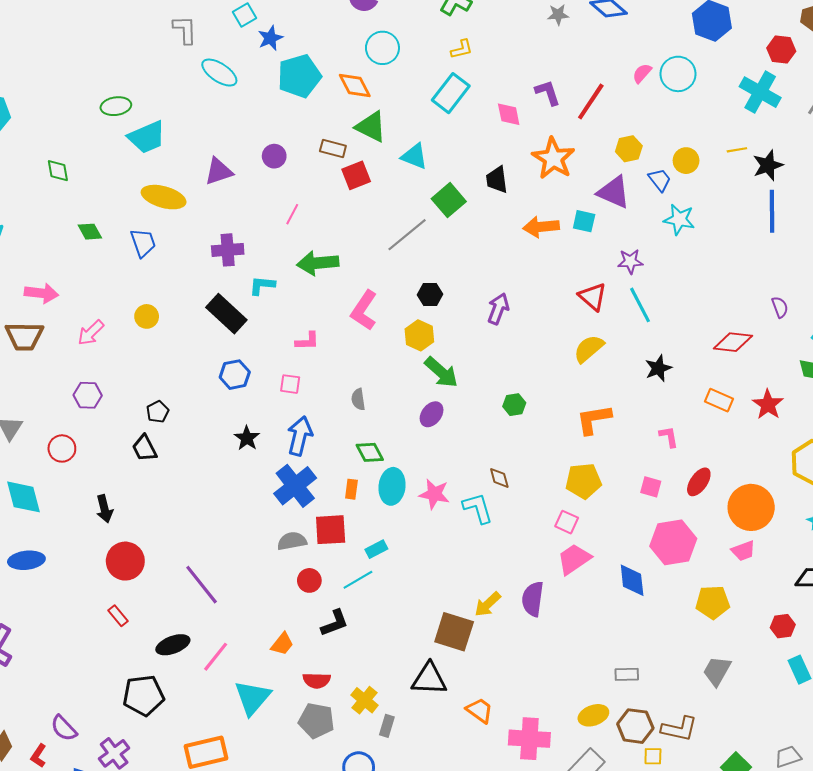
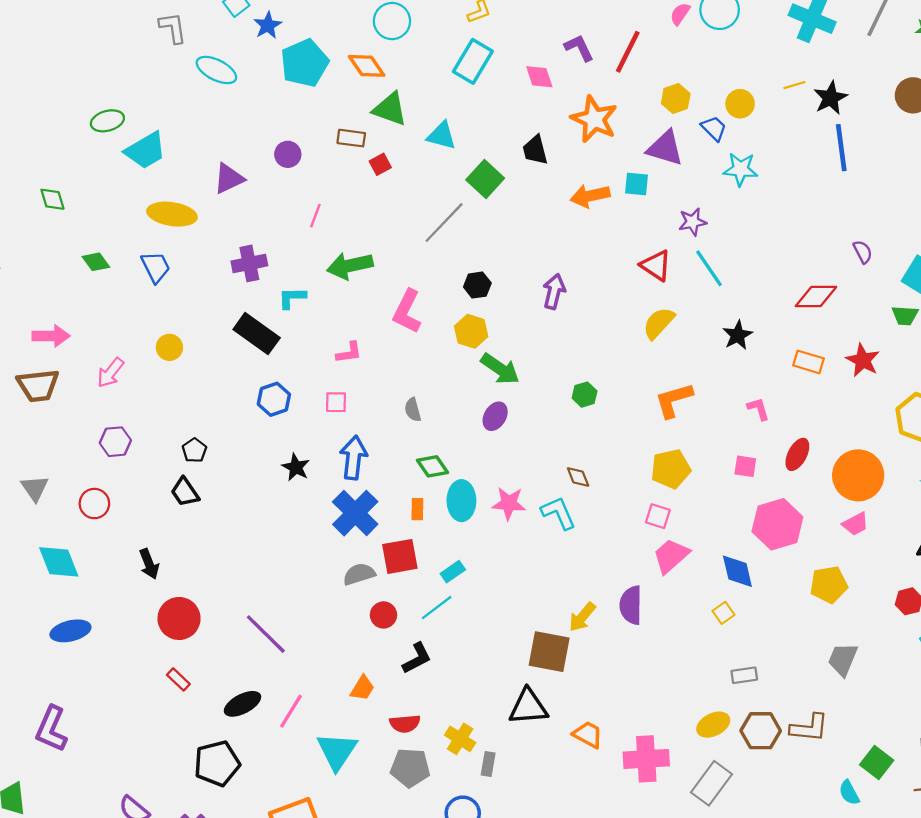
red square: (356, 175) -> (380, 164), size x0.7
yellow square: (653, 756) -> (723, 613), moved, turned -30

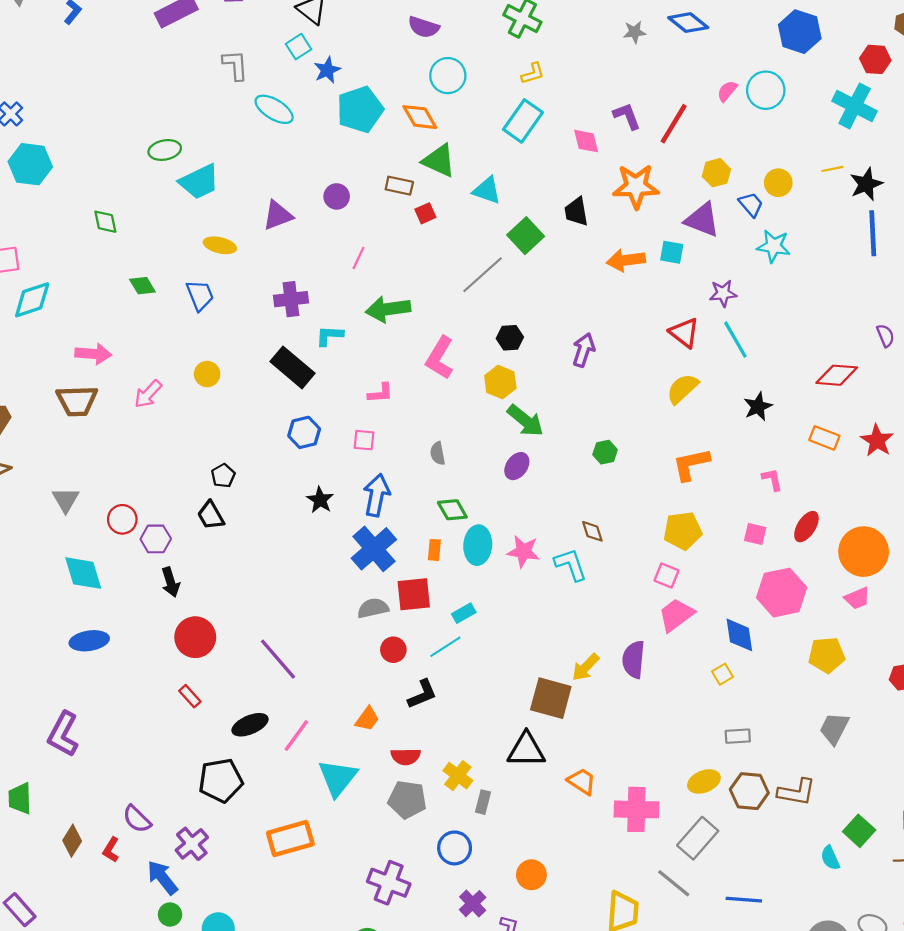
orange star: (594, 119) -> (636, 186), turned -30
yellow ellipse: (172, 214) -> (220, 245), size x0.7
purple hexagon: (115, 442) -> (156, 539), moved

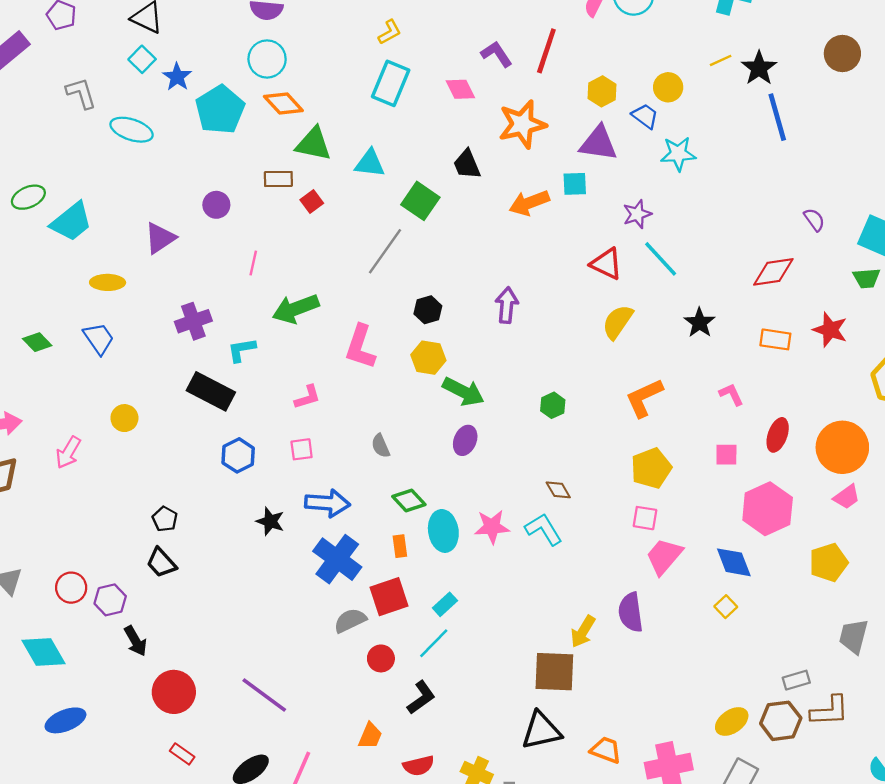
cyan circle: (448, 76) -> (267, 59), moved
blue arrow: (377, 495) -> (327, 503), turned 96
gray rectangle: (738, 736) -> (796, 680), moved

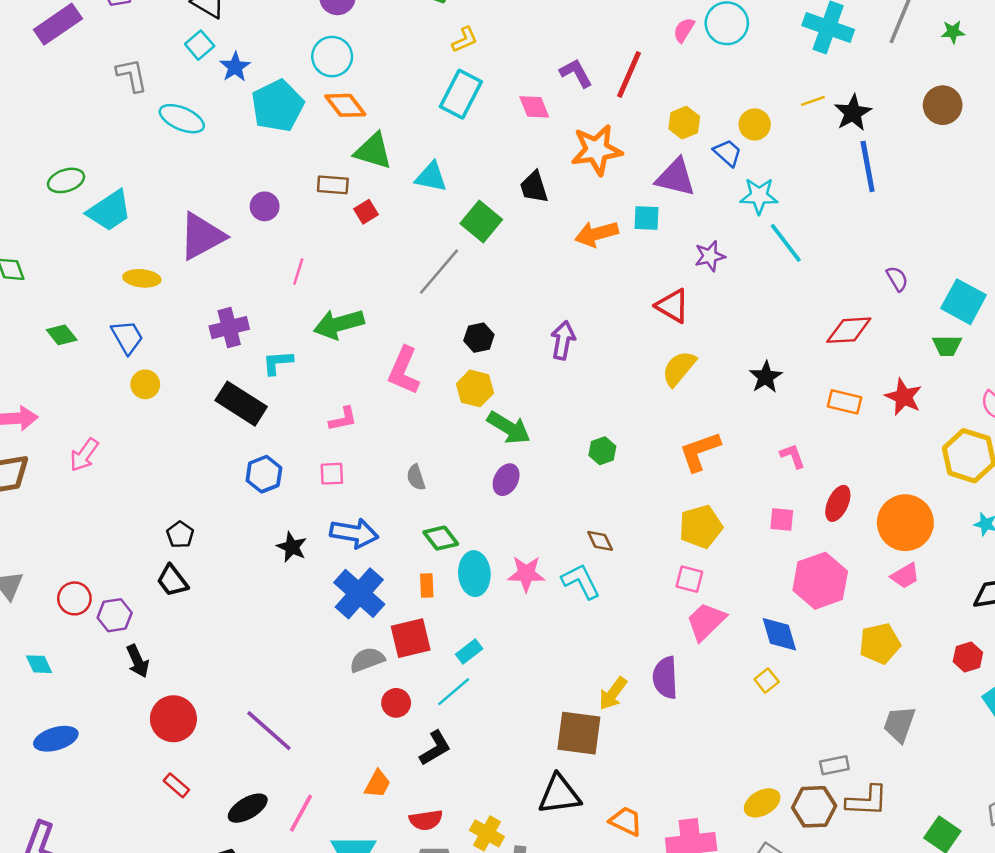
purple triangle: (160, 238) -> (202, 236), size x1.4
cyan line: (661, 259) -> (786, 243), moved
yellow circle: (124, 418) -> (145, 384), moved
cyan diamond: (43, 652) -> (39, 664), size x0.6

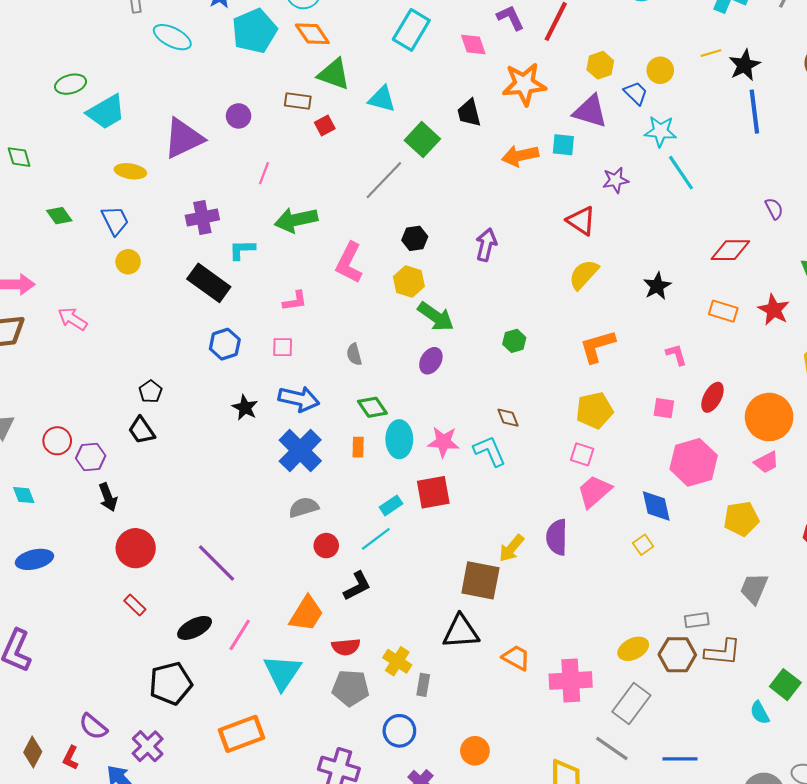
pink arrow: (84, 455) -> (73, 319), turned 84
red square: (411, 638) -> (433, 492), moved
orange trapezoid: (377, 784) -> (306, 614), size x1.5

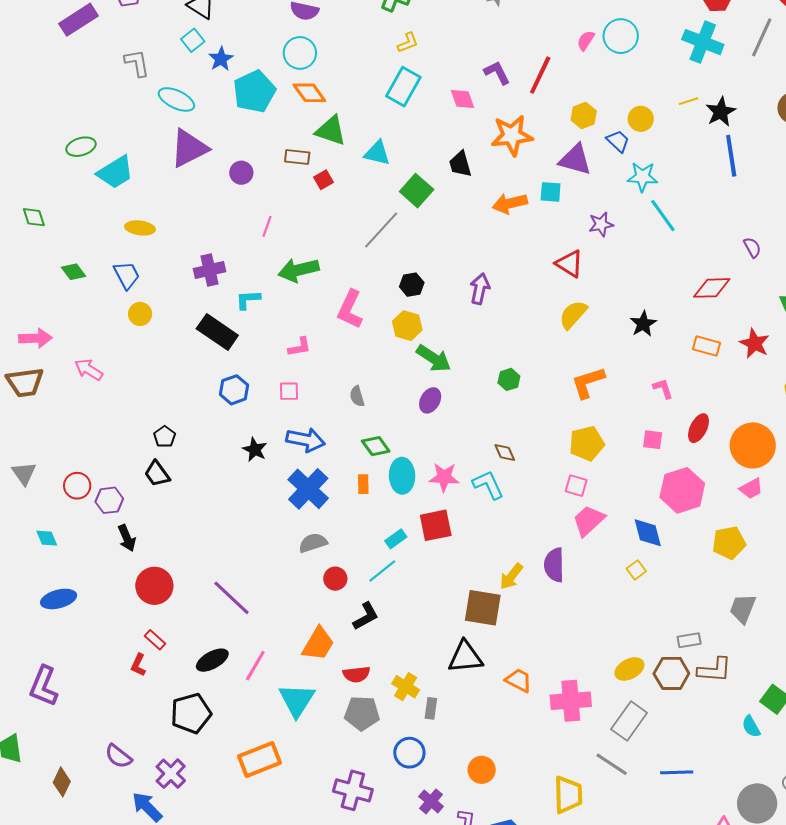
purple triangle: (183, 138) -> (189, 148), moved
red L-shape: (71, 758) -> (138, 665), moved

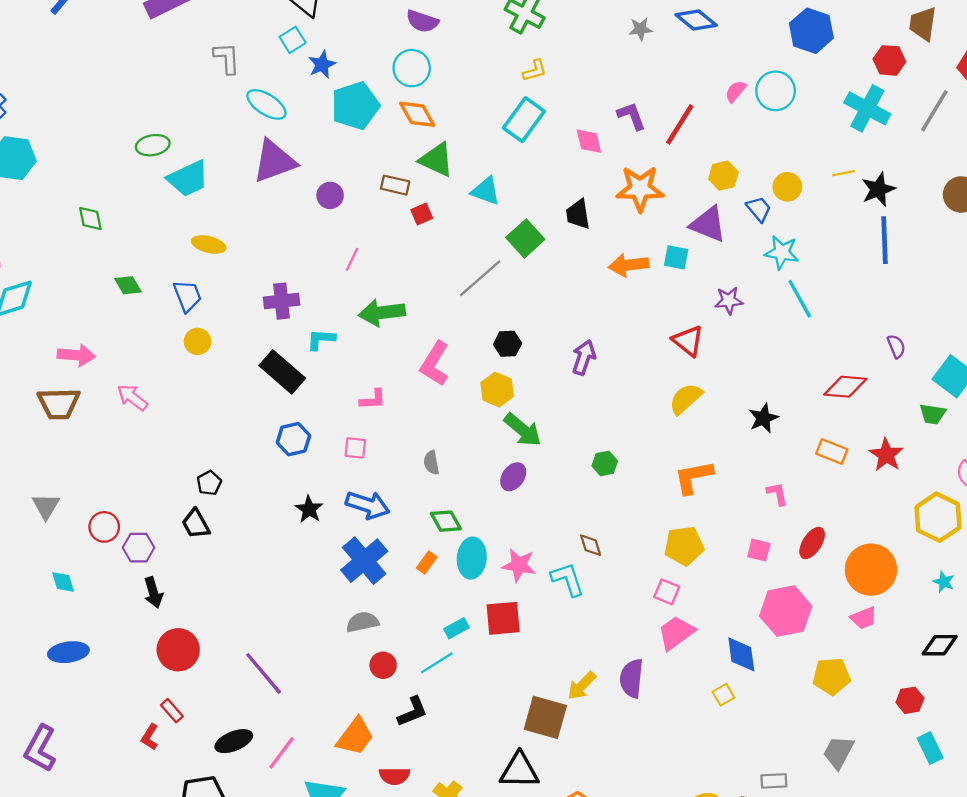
orange rectangle: (363, 484) -> (427, 563), turned 30

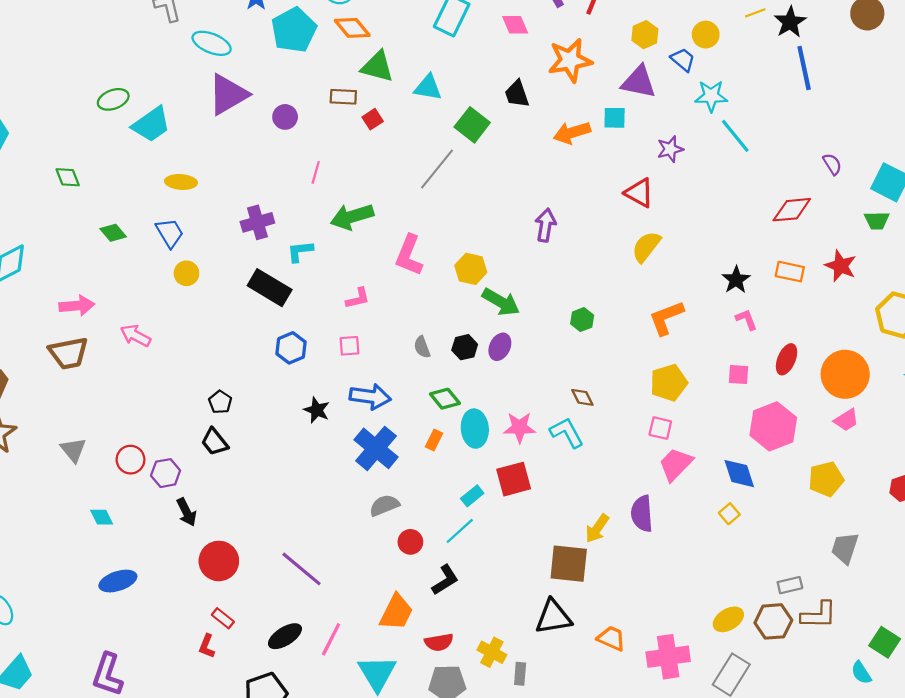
black hexagon: (508, 344) -> (465, 347), moved
black star: (763, 418) -> (736, 280), moved

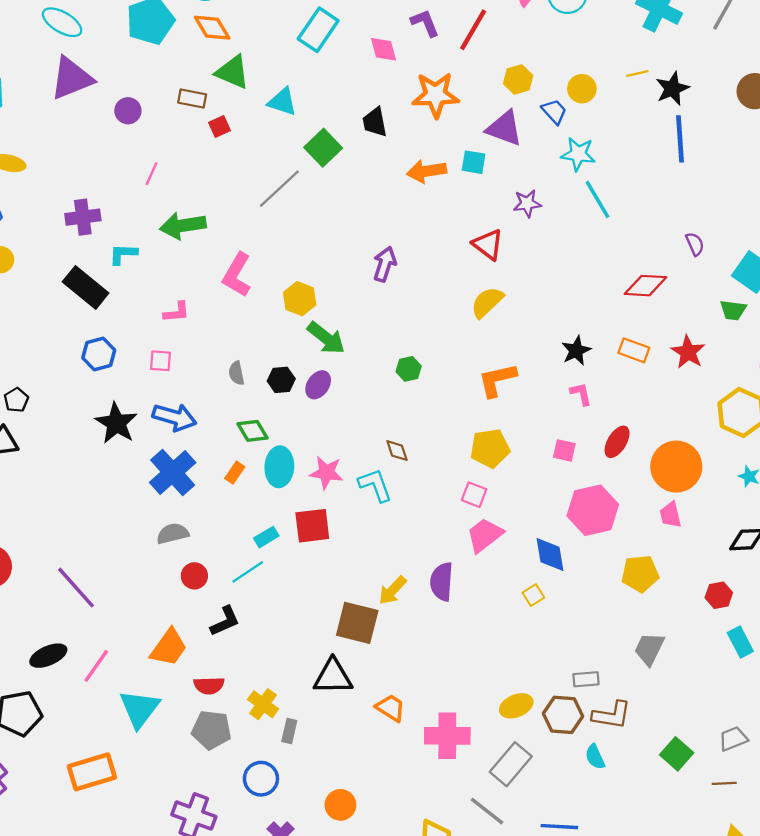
black star: (317, 410) -> (116, 423), size x1.5
pink trapezoid: (846, 420) -> (670, 515), turned 100
cyan semicircle: (861, 673) -> (595, 757), moved

